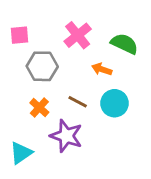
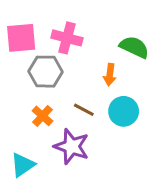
pink square: (19, 35) -> (21, 38), size x1.5
pink cross: (78, 35) -> (67, 38), moved, turned -36
orange arrow: (102, 69) -> (110, 75), turned -102

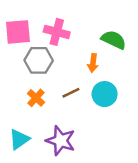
brown line: (84, 110) -> (71, 93), turned -54
purple star: (72, 146) -> (61, 141), moved

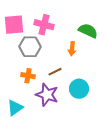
cyan circle: (105, 94) -> (79, 89), moved
orange cross: (36, 98) -> (28, 76), turned -32
purple star: (61, 141) -> (47, 95), moved

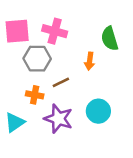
green semicircle: (88, 31) -> (110, 39), turned -132
brown line: (55, 72) -> (61, 82), moved
cyan triangle: (15, 108) -> (15, 122), moved

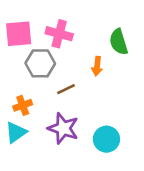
orange cross: (35, 95) -> (23, 105), moved, turned -30
cyan circle: (98, 111) -> (106, 139), moved

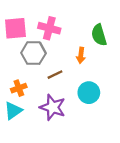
cyan circle: (106, 139) -> (89, 93), moved

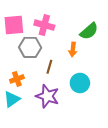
green semicircle: (99, 35) -> (89, 31), turned -114
brown line: (55, 75) -> (49, 67), turned -48

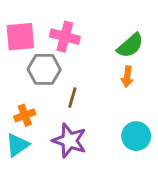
orange arrow: (73, 49) -> (127, 77), moved
cyan circle: (80, 83) -> (136, 136), moved

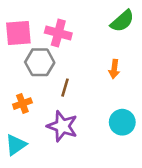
green semicircle: (130, 46) -> (122, 21), moved
cyan triangle: (17, 145) -> (16, 145), moved

